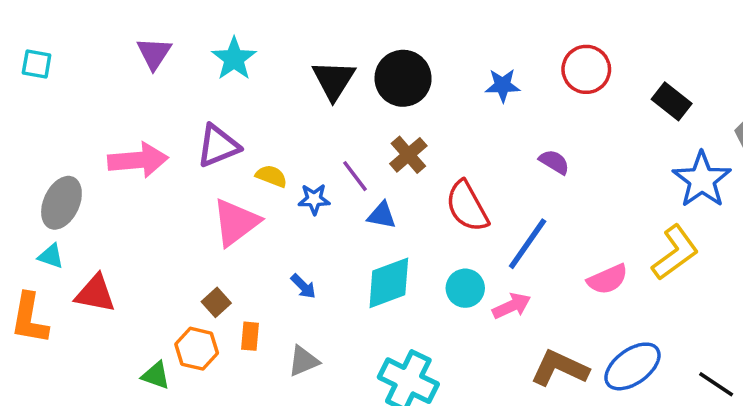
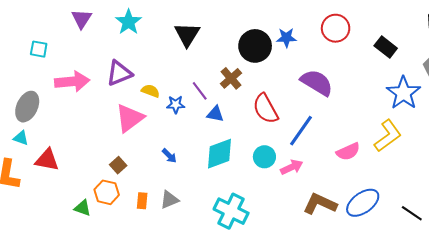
cyan square: (37, 64) -> (39, 49), moved
black circle: (403, 78) -> (255, 46), moved
purple semicircle: (554, 162) -> (317, 83), size x1.8
orange rectangle: (250, 336) -> (142, 201), moved

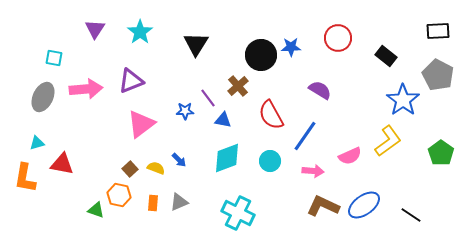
purple semicircle: (317, 83) -> (320, 90), size x0.7
yellow semicircle: (151, 91) -> (156, 168), moved
gray ellipse: (27, 107) -> (43, 97), moved
cyan triangle: (21, 138) -> (37, 143), turned -35
pink arrow: (292, 167) -> (313, 171), moved, turned 30

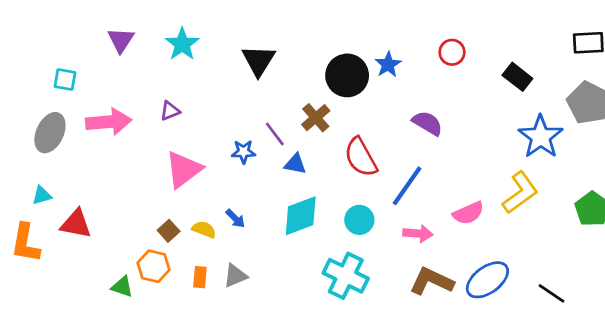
red circle: (338, 38) -> (452, 52), size x0.7
blue star: (291, 47) -> (388, 65), turned -30
purple triangle: (131, 81) -> (170, 111), size x0.6
cyan cross: (238, 213) -> (346, 276), moved

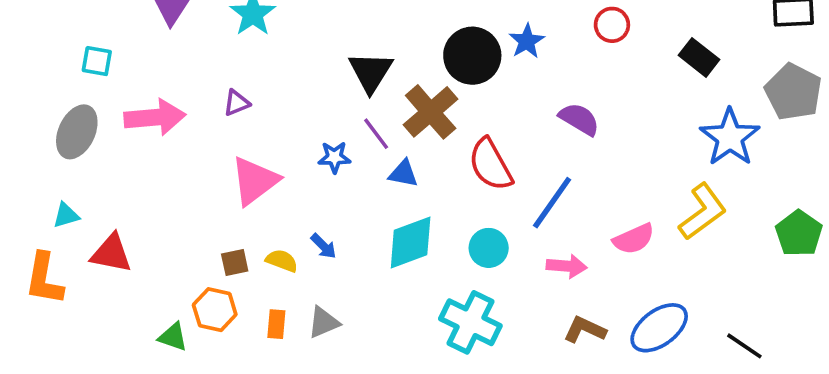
black triangle: (258, 60) -> (371, 72), moved
brown cross: (316, 118) -> (431, 112), size x1.4
brown square: (169, 231) -> (235, 262), turned 30
brown L-shape: (432, 281) -> (585, 330), size x0.7

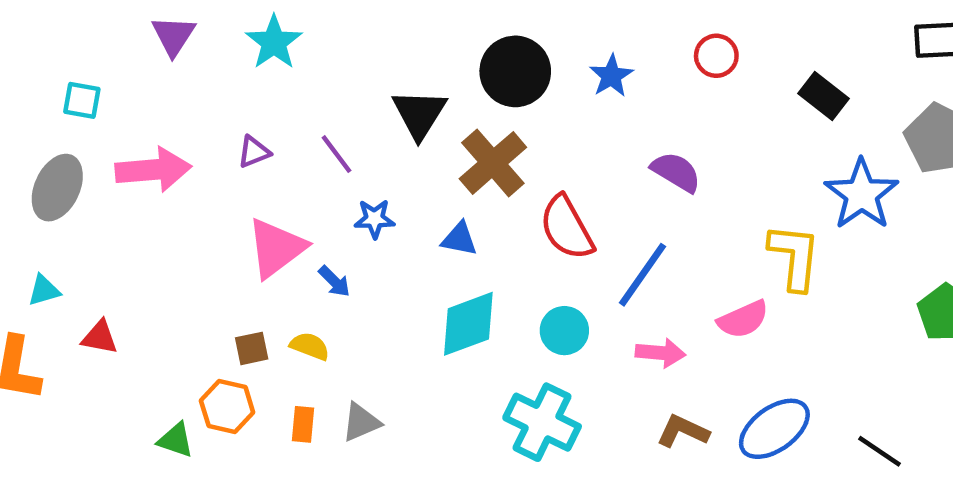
black circle: (472, 56) -> (515, 71), moved
purple line: (376, 134) -> (337, 154), moved
yellow L-shape: (703, 212) -> (794, 257), moved, turned -48
blue arrow: (324, 246) -> (334, 281), moved
red triangle: (111, 253) -> (100, 337), size x0.7

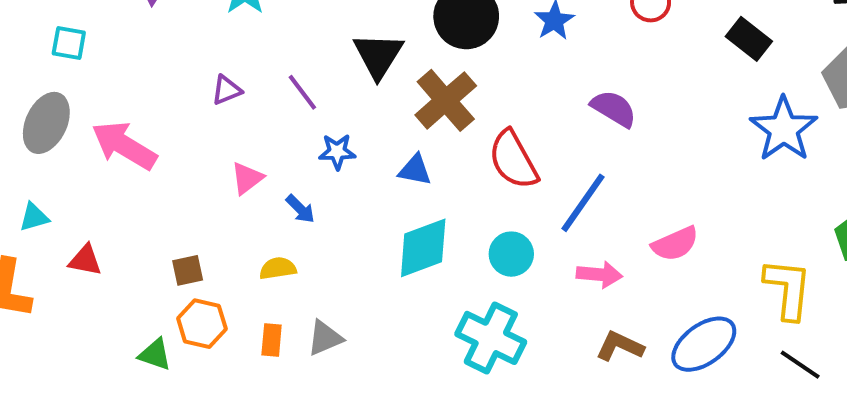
pink arrow: (153, 170) -> (124, 145), moved, turned -144
pink triangle: (276, 248) -> (247, 178), size x0.6
yellow L-shape: (794, 257) -> (788, 289), moved
yellow semicircle: (310, 346) -> (278, 268), turned -30
brown square: (252, 348) -> (188, 270), moved

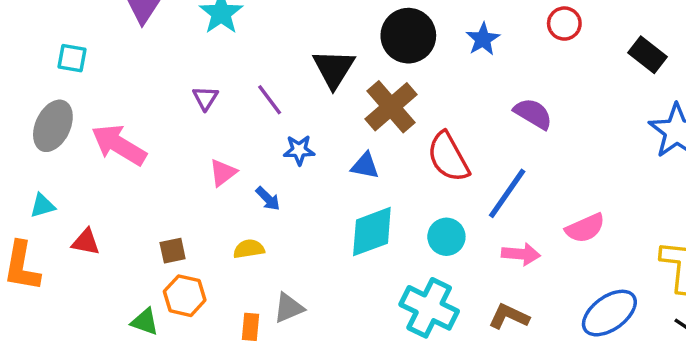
purple triangle: (227, 90) -> (205, 98), turned -36
orange rectangle: (272, 340) -> (251, 327), moved
brown L-shape: (620, 346) -> (509, 316), moved

